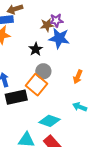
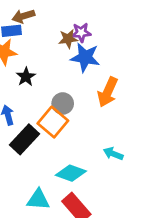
black star: (36, 49) -> (26, 77), moved
orange arrow: (78, 77) -> (108, 92), moved, size x1.5
black rectangle: (16, 97) -> (24, 139), turned -35

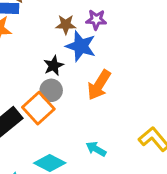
purple star: (81, 33) -> (96, 20), moved
black star: (26, 77) -> (54, 66), moved

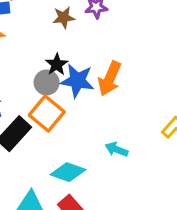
blue star: (81, 46) -> (77, 81), moved
gray circle: (51, 90) -> (47, 82), moved

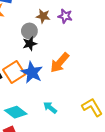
blue star: (77, 81) -> (32, 72), moved
gray circle: (47, 82) -> (29, 31), moved

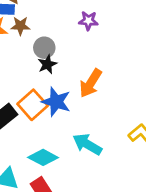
brown star: (43, 16) -> (20, 26), moved
cyan arrow: (50, 108) -> (87, 144), size x1.5

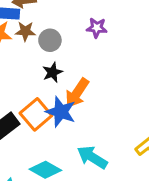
gray circle: (44, 48) -> (50, 40), moved
orange arrow: (91, 83) -> (77, 93), moved

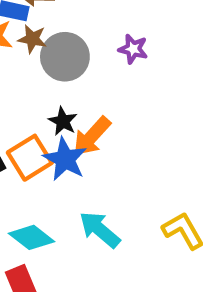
gray circle: (50, 40) -> (65, 57), size x1.5
black star: (52, 72) -> (63, 121), moved, turned -30

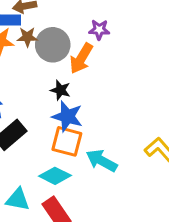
orange arrow: (92, 136) -> (81, 58), moved
orange square: (30, 158) -> (67, 141), moved, turned -32

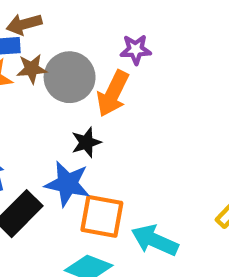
black star: (60, 90) -> (86, 142), turned -30
blue star: (67, 116) -> (67, 184), moved

